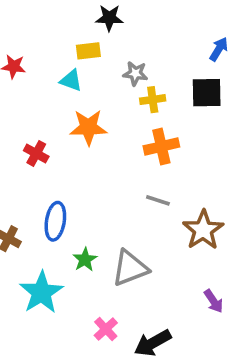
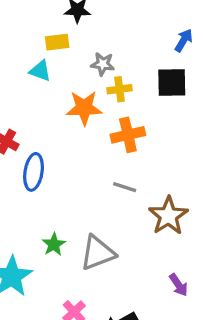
orange star: (88, 127) -> (84, 108), moved
blue ellipse: (55, 221) -> (34, 172), moved

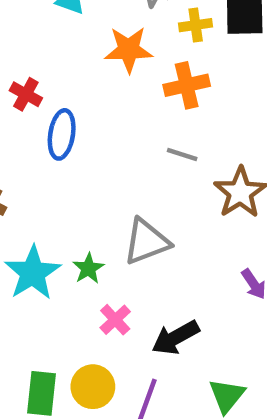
yellow cross: (120, 89) -> (196, 25), moved
green star: (54, 244) -> (88, 268), moved

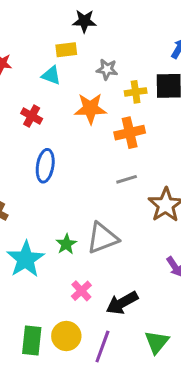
red cross: (26, 94) -> (32, 116), moved
gray line: (182, 155) -> (127, 179), turned -35
green star: (88, 268) -> (66, 244), moved

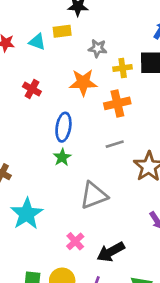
cyan triangle: (51, 75) -> (37, 42), moved
blue ellipse: (45, 166) -> (63, 127), moved
green star: (66, 244) -> (62, 157), moved

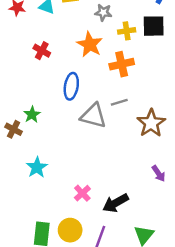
orange star: (83, 82) -> (90, 44), turned 30
green star: (62, 157) -> (32, 115), moved
gray triangle: (94, 195) -> (93, 116), moved, turned 36
cyan star: (27, 214) -> (37, 167), size x0.7

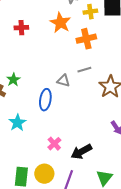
red cross: (42, 51) -> (21, 28), turned -32
blue ellipse: (71, 86) -> (45, 100), moved
gray triangle: (93, 116) -> (63, 81), size x0.6

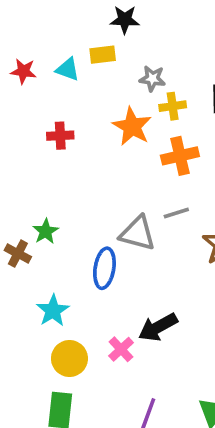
yellow cross: (90, 12) -> (173, 106), moved
gray triangle: (63, 81) -> (138, 233), size x1.5
black arrow: (81, 152) -> (158, 327), moved
yellow circle: (44, 174) -> (69, 359), moved

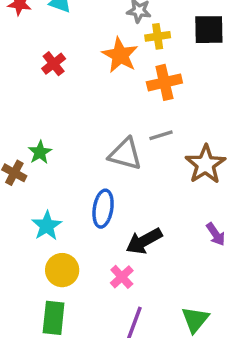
red cross: (60, 136) -> (54, 64), turned -35
blue ellipse: (104, 268) -> (103, 209), moved
pink cross: (121, 349) -> (122, 277), moved

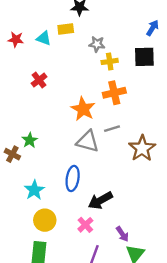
orange star: (120, 55) -> (83, 109), moved
purple arrow: (216, 234) -> (122, 234), moved

